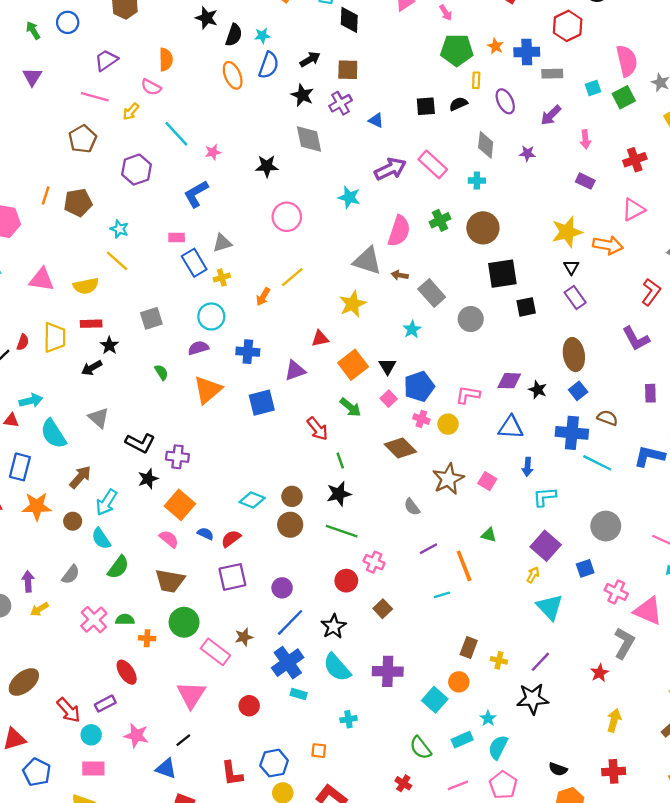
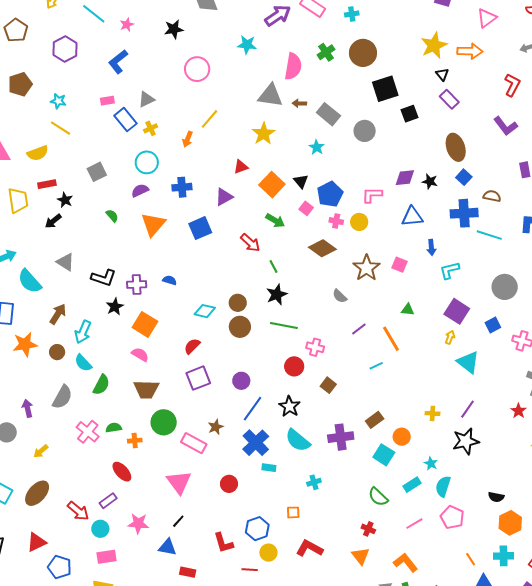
blue semicircle: (205, 534) -> (170, 280), moved
gray semicircle: (71, 575) -> (62, 397), size x1.4
yellow arrow: (39, 609) -> (41, 451), moved
brown rectangle: (469, 648) -> (375, 420), moved, turned 42

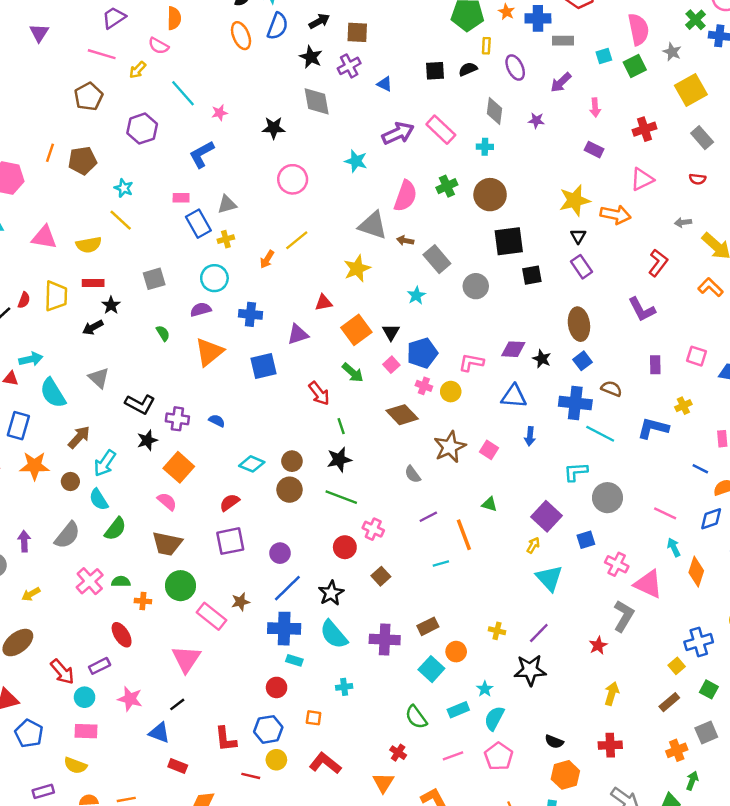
cyan L-shape: (450, 270) -> (576, 472), moved
blue cross: (256, 443) -> (284, 629), turned 36
red circle: (229, 484) -> (277, 687), moved

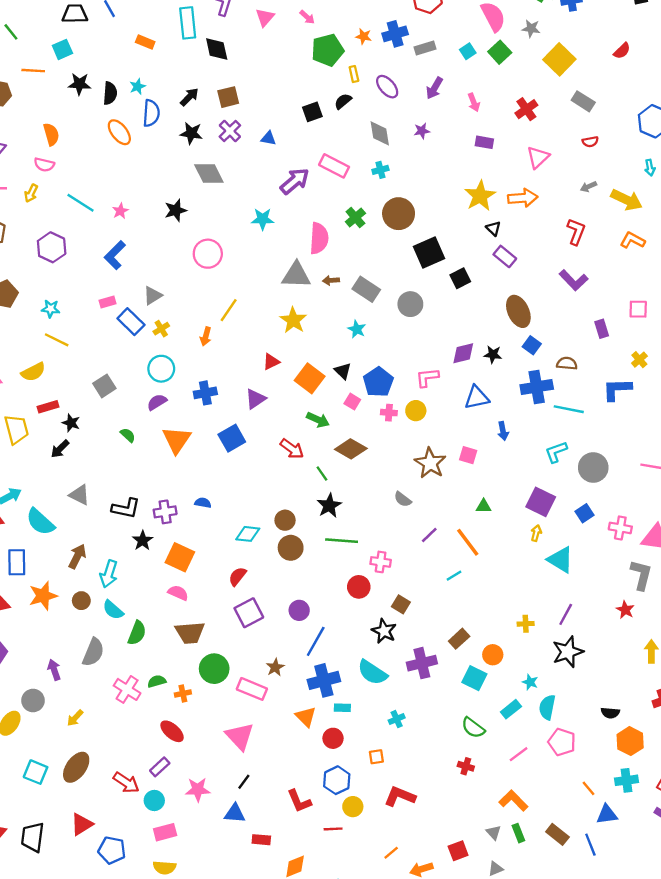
brown diamond: (402, 415) -> (351, 449), moved
black star: (331, 593) -> (384, 631), moved
orange triangle: (383, 783) -> (306, 717), moved

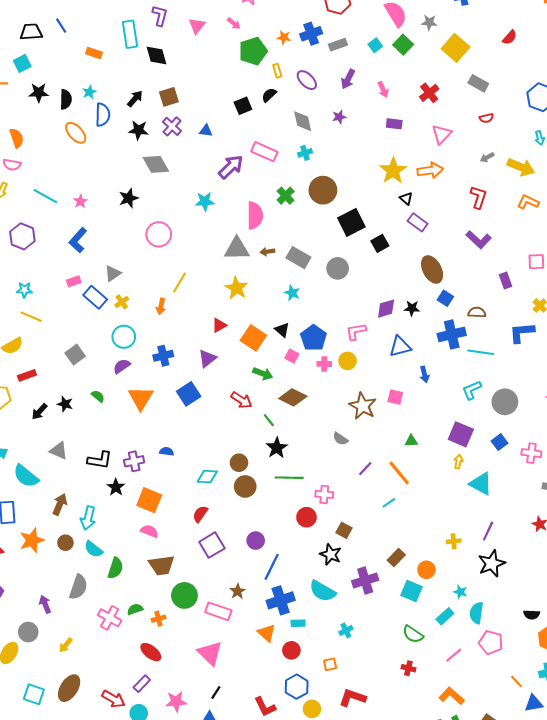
black star: (71, 423) -> (65, 404), moved

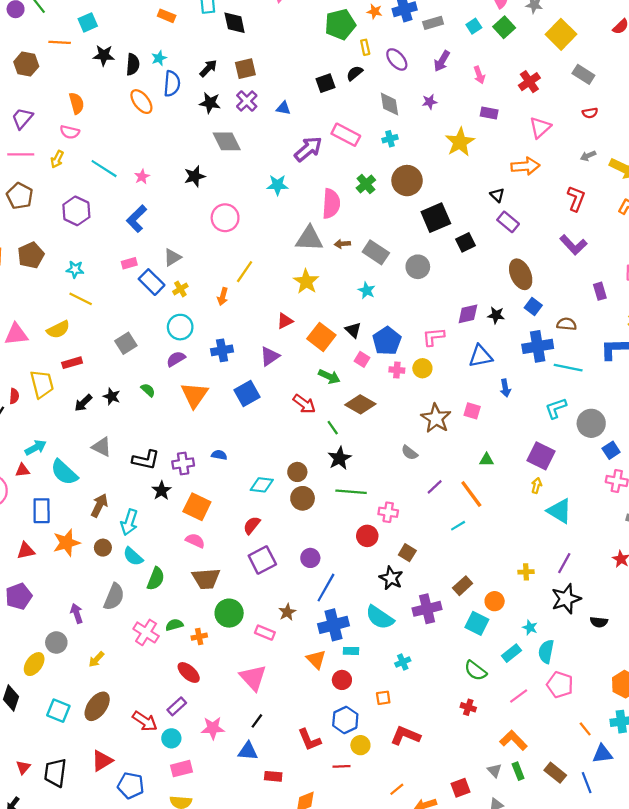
yellow star: (393, 171) -> (460, 142), moved
blue square: (499, 442) -> (611, 450), moved
pink rectangle: (218, 611) -> (265, 633), size x0.7
black semicircle: (532, 615) -> (599, 622), moved

